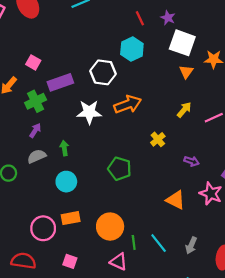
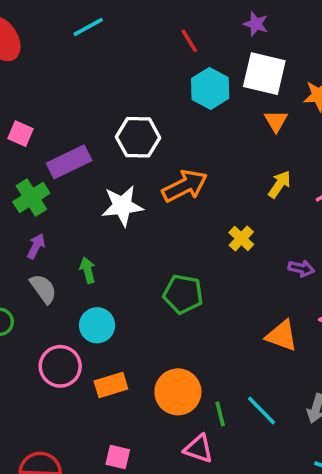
purple star: (168, 18) -> (256, 24), moved
cyan hexagon: (132, 49) -> (210, 88), moved
gray semicircle: (37, 156) -> (43, 289), turned 84
pink circle: (43, 228) -> (60, 366), moved

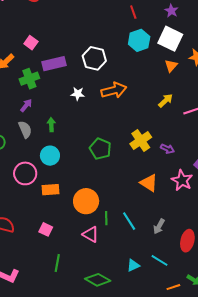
white star: (122, 206) -> (78, 94), size x0.6
yellow cross: (241, 238) -> (141, 141), moved, size x1.5

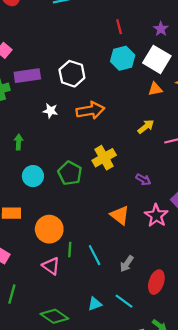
orange triangle: (171, 66) -> (155, 89), turned 32
yellow cross: (141, 141) -> (104, 158), moved
cyan circle: (50, 156) -> (33, 176), moved

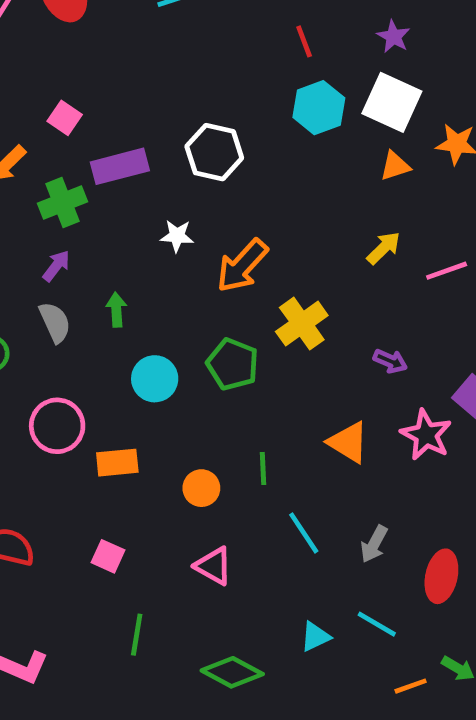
orange arrow: (90, 110) -> (242, 266), moved, turned 148
orange circle: (49, 229) -> (201, 488), size x0.6
green line: (70, 250) -> (263, 468), moved

